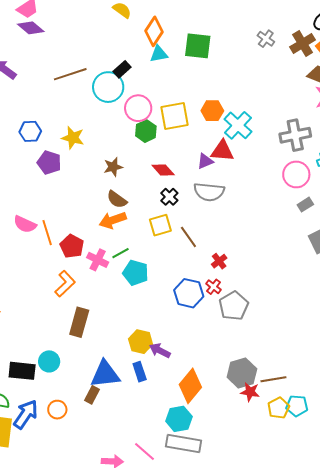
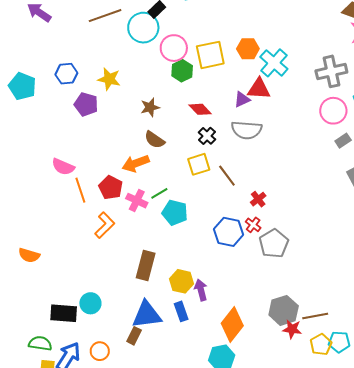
orange arrow: (113, 220) -> (136, 163), moved
orange line: (47, 233) -> (80, 190), moved
brown rectangle: (79, 322) -> (146, 265), moved
purple arrow: (160, 351) -> (201, 290), turned 50

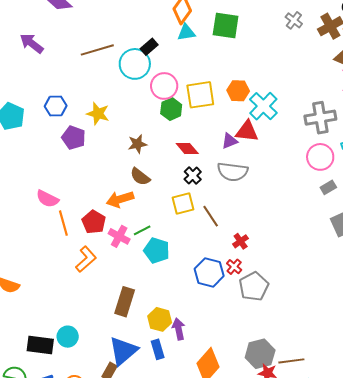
blue triangle: (147, 315) -> (123, 351), turned -36

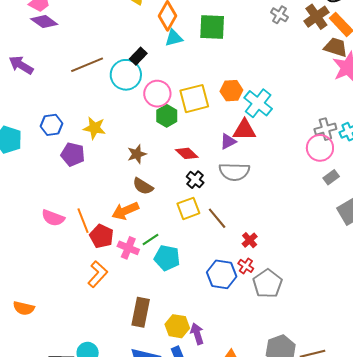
gray cross: (320, 118) -> (325, 129), moved, size x0.7
orange line: (63, 223) -> (83, 221), moved

